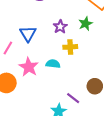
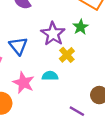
purple star: (60, 27) -> (53, 34), size x1.5
yellow cross: (70, 47) -> (67, 55), turned -32

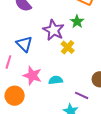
cyan semicircle: (50, 76) -> (56, 80), moved

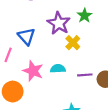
cyan semicircle: (56, 80) -> (58, 69), moved
purple line: (82, 95) -> (85, 75), moved, turned -32

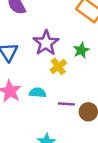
green star: (85, 16) -> (81, 50), moved

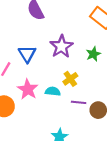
yellow cross: (58, 66) -> (70, 79), moved

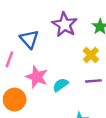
yellow cross: (70, 79) -> (91, 55), moved
cyan semicircle: (53, 91) -> (60, 85), moved, turned -32

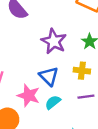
blue triangle: (29, 39) -> (49, 76), moved
yellow cross: (91, 55) -> (82, 71), turned -35

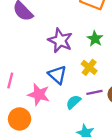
yellow cross: (82, 71) -> (89, 67), turned 35
cyan semicircle: (53, 102) -> (73, 102), moved

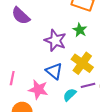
green star: (95, 39) -> (80, 30), moved
yellow cross: (89, 67) -> (82, 63), size x1.5

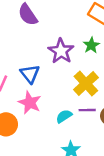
blue triangle: (54, 71) -> (30, 74), moved

